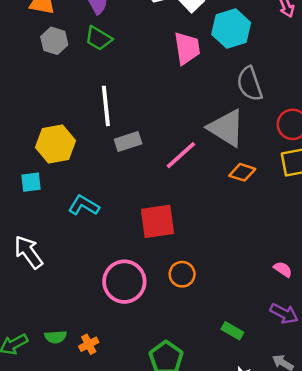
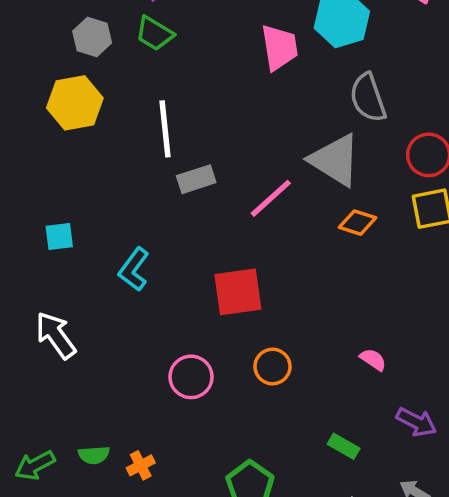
yellow hexagon: (56, 144) -> (75, 103), moved
cyan L-shape: (84, 205) -> (134, 269), turned -84
pink semicircle: (283, 269) -> (373, 360), moved
pink circle: (124, 282) -> (191, 377), size x0.7

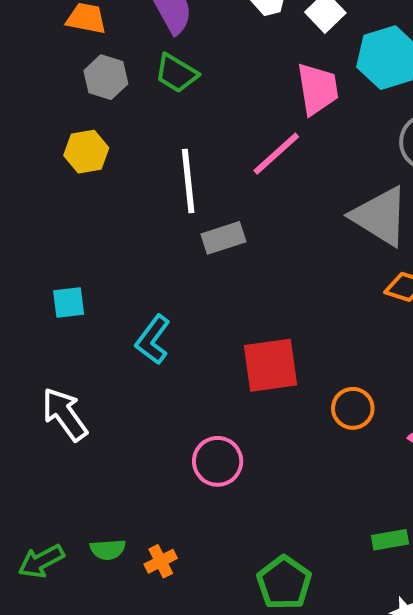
yellow hexagon: (75, 103) -> (86, 152), size x0.7
pink line: (271, 198) -> (276, 154), moved
orange circle: (273, 366) -> (353, 408), moved
green rectangle: (344, 446) -> (390, 540), turned -40

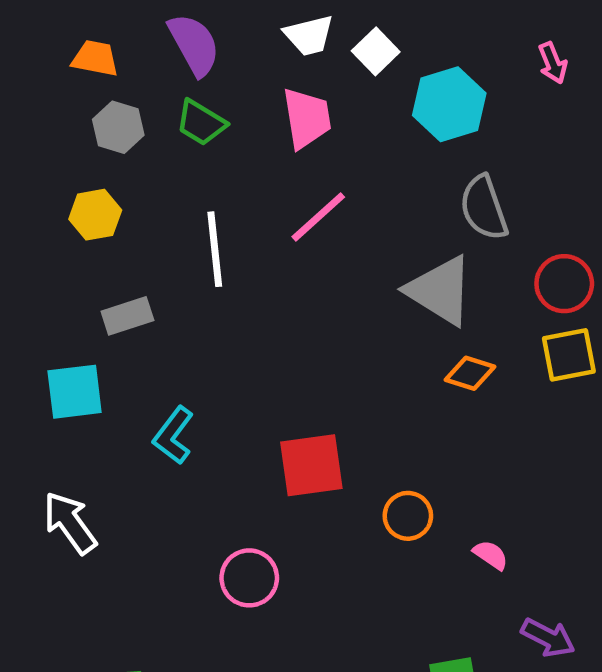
pink trapezoid: (317, 89) -> (307, 118), moved
gray rectangle: (223, 238) -> (127, 316), moved
cyan square: (69, 303) -> (75, 392), size x1.5

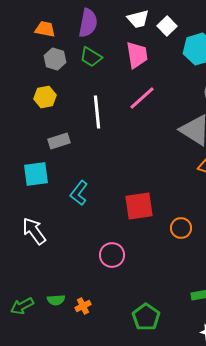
purple semicircle: (194, 45) -> (88, 23), turned 40

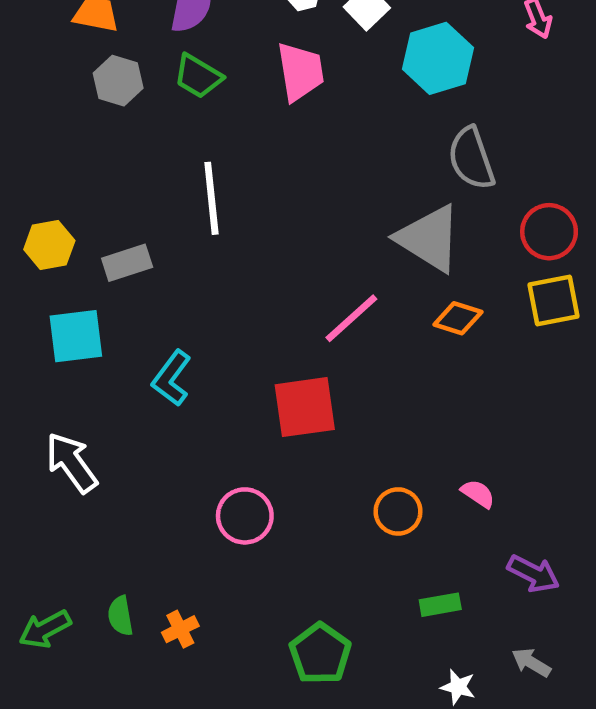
yellow hexagon: (45, 97) -> (49, 245), moved
pink line: (142, 98) -> (351, 318), moved
orange circle: (181, 228) -> (398, 511), moved
green semicircle: (56, 300) -> (120, 616), turned 84

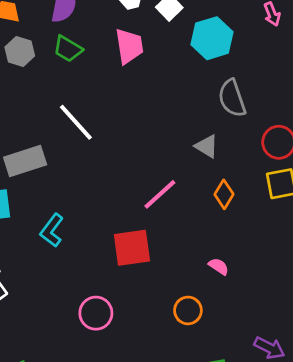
white line: (211, 198) -> (76, 122), turned -36
gray triangle: (429, 238) -> (207, 146), size x0.6
gray rectangle: (127, 263) -> (25, 161), size x1.4
orange diamond: (458, 318) -> (224, 194), turned -76
pink semicircle: (478, 494) -> (219, 266), moved

